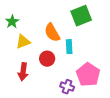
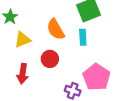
cyan rectangle: (69, 47) -> (83, 37), moved

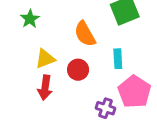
cyan rectangle: (83, 37) -> (118, 59), moved
yellow triangle: (23, 40) -> (45, 59), moved

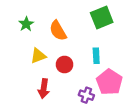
orange semicircle: (85, 34) -> (58, 31), moved
red arrow: (45, 88) -> (44, 89), moved

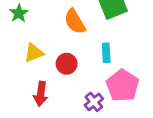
orange semicircle: (58, 31) -> (75, 21), moved
purple cross: (86, 95) -> (94, 102), turned 32

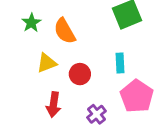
orange semicircle: (75, 21) -> (65, 31), moved
purple cross: (94, 102) -> (97, 114), moved

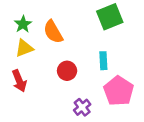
yellow triangle: (47, 63) -> (24, 48), moved
red arrow: (54, 105) -> (19, 81), moved, turned -30

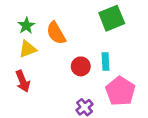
red circle: (67, 71) -> (81, 66), moved

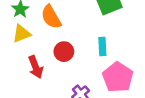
red circle: (81, 66) -> (64, 52), moved
red arrow: (23, 81) -> (36, 67), moved

